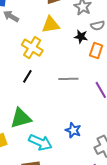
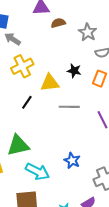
yellow triangle: (51, 25) -> (50, 83), moved
black star: (81, 37) -> (74, 71), moved
yellow cross: (32, 48) -> (22, 66), moved, turned 30

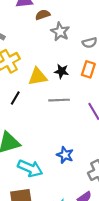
gray star: (88, 32) -> (60, 32), moved
black star: (74, 71) -> (61, 71), moved

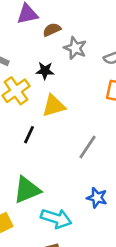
black star: (61, 71) -> (45, 71), moved
gray line: (59, 100) -> (87, 147), moved, turned -48

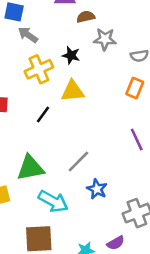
gray star: (75, 48) -> (105, 39), turned -30
gray line: (87, 147) -> (78, 162), moved

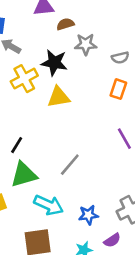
black star: (71, 55) -> (54, 63), size x1.5
black line: (43, 114) -> (17, 145), moved
blue star: (97, 189) -> (88, 215), moved, turned -30

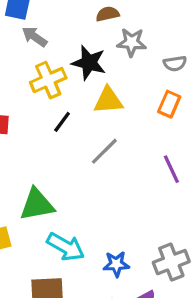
yellow triangle: (59, 97) -> (108, 100), moved
black line: (17, 145) -> (62, 122), moved
gray line: (70, 165) -> (104, 151), moved

